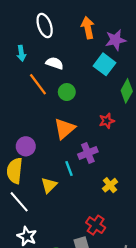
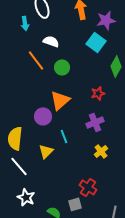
cyan arrow: (21, 53) -> (25, 23), moved
purple circle: (26, 146) -> (43, 116), moved
purple cross: (88, 153) -> (95, 122), moved

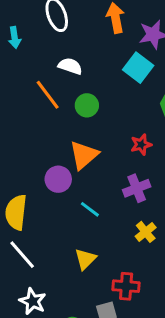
cyan arrow: (25, 23) -> (15, 38), moved
cyan line: (64, 136) -> (90, 209), turned -32
yellow triangle: (46, 151) -> (85, 259), moved
red cross: (88, 187) -> (126, 286), turned -30

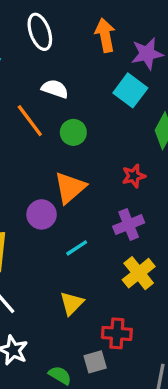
cyan line: (90, 209) -> (77, 248), turned -70
yellow cross: (146, 232) -> (139, 273), size x1.4

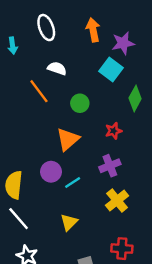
green circle: (73, 132) -> (80, 103), moved
purple circle: (42, 214) -> (51, 172), moved
red cross: (117, 333) -> (122, 249), moved

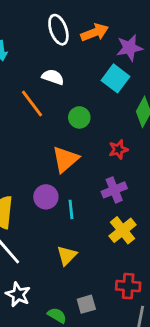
white ellipse: (46, 28) -> (58, 30), moved
orange arrow: (93, 30) -> (95, 32), turned 80
cyan line: (73, 183) -> (71, 209), turned -63

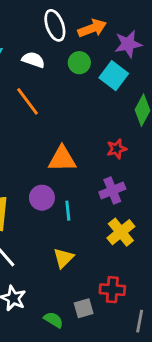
white semicircle: (53, 77) -> (33, 60), moved
green circle: (79, 117) -> (79, 63), moved
orange triangle: (65, 159) -> (62, 159), turned 40
red cross: (128, 286) -> (112, 290), moved

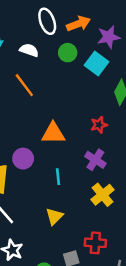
purple cross: (112, 191) -> (95, 160), turned -35
purple circle: (42, 198) -> (23, 159), moved

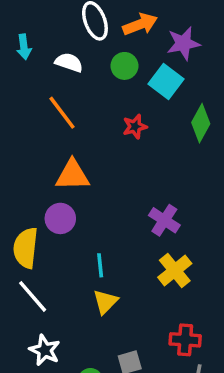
red star: (99, 125) -> (135, 127), moved
orange triangle: (53, 133) -> (72, 175), moved
cyan line: (58, 177) -> (100, 265), moved
red cross: (95, 243) -> (185, 340), moved

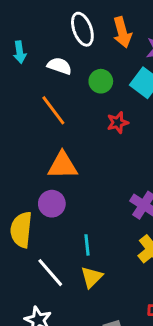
orange arrow: (140, 24) -> (122, 32), turned 96
green circle: (124, 66) -> (101, 81), moved
white line: (33, 296) -> (50, 273), moved

